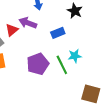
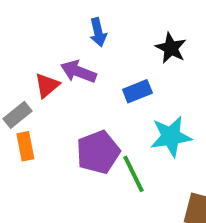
cyan star: (75, 56) -> (171, 136), size x1.5
green line: (62, 65) -> (133, 174), moved

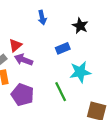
purple arrow: (78, 72) -> (24, 60), moved
purple pentagon: (98, 152) -> (23, 95), moved, turned -30

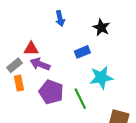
red triangle: (15, 45) -> (31, 49), turned 40
purple pentagon: (23, 95) -> (51, 92), moved

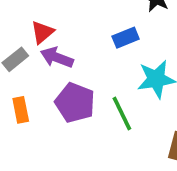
red triangle: (31, 49) -> (42, 32), turned -40
orange rectangle: (19, 83) -> (21, 110), moved

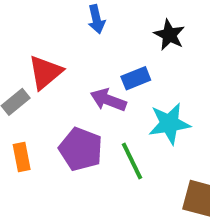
red triangle: (42, 32) -> (45, 72), size x1.4
purple arrow: (57, 58) -> (108, 100), moved

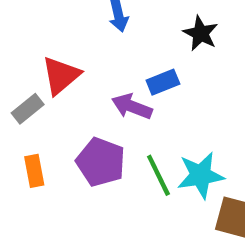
cyan star: (169, 124) -> (201, 175), moved

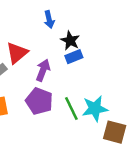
black star: (201, 33) -> (70, 41), moved
purple arrow: (132, 107) -> (43, 70), moved, turned 90

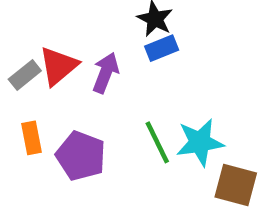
red triangle: (17, 53) -> (58, 66), moved
purple pentagon: (39, 101) -> (81, 156), moved

